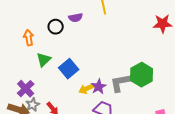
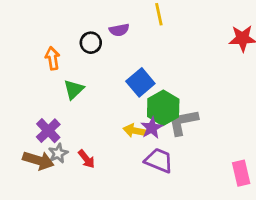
blue square: (69, 69) -> (140, 82), moved
green hexagon: (142, 75) -> (163, 108), moved
yellow arrow: (87, 89) -> (135, 131), turned 35

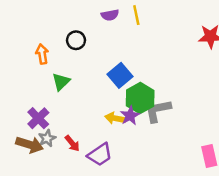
purple semicircle: (119, 30) -> (110, 15), moved
purple trapezoid: (159, 160) -> (100, 155), moved, turned 124

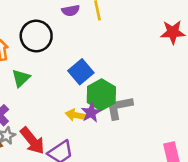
black circle: (76, 40) -> (36, 36), size x1.6
red arrow: (72, 143) -> (32, 141), size x1.6

